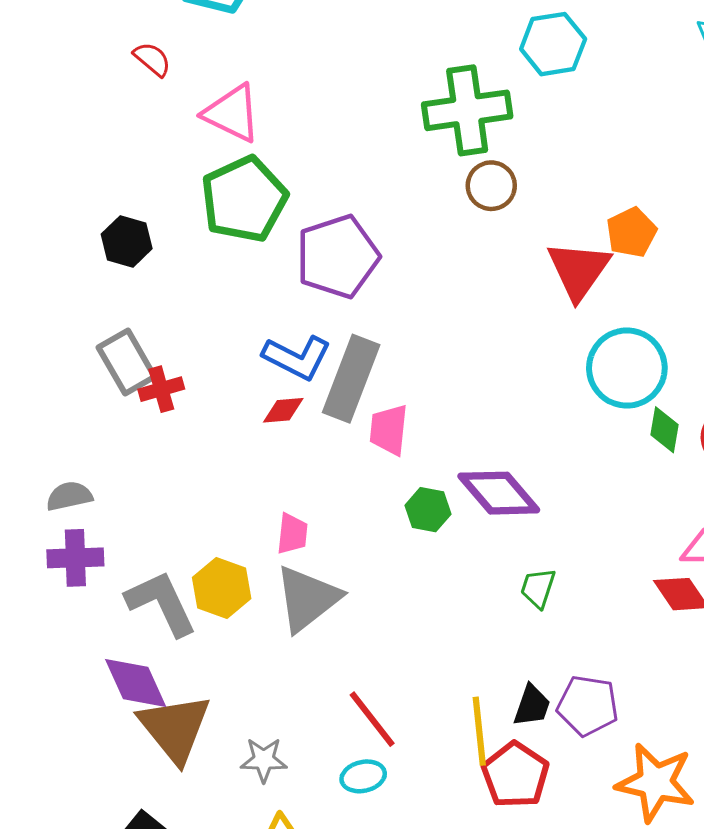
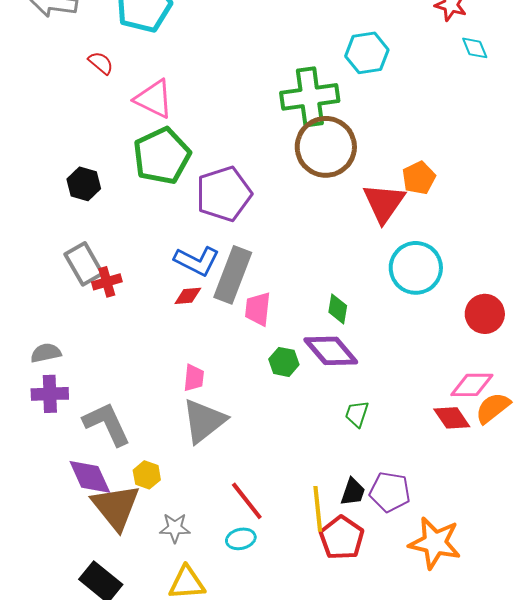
brown circle: (491, 186) -> (326, 147), size x1.8
green diamond: (665, 430) -> (338, 309), moved
yellow hexagon: (222, 588) -> (147, 475), moved, size x0.7

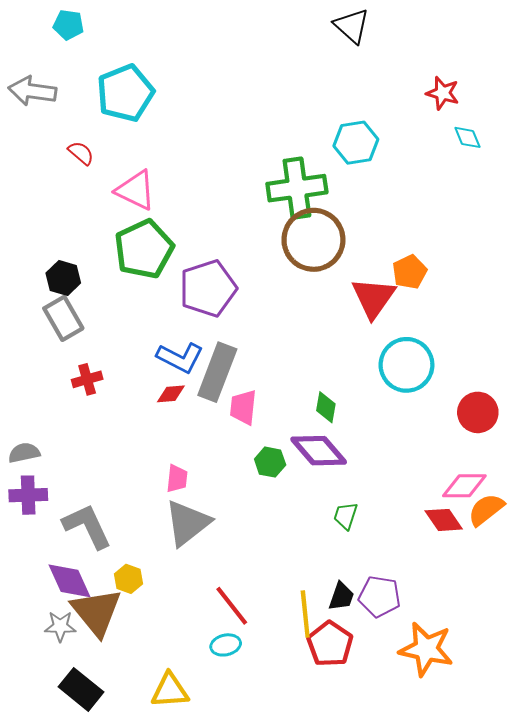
gray rectangle: (84, 264) -> (63, 318), moved
gray star: (175, 528) -> (60, 626), moved

